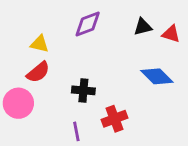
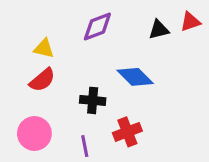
red triangle: (171, 34) -> (190, 22), moved, turned -36
blue diamond: (157, 76) -> (135, 77), moved
pink circle: (18, 103) -> (34, 134), moved

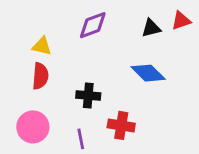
blue diamond: (135, 77) -> (148, 73), moved
red semicircle: (42, 80) -> (40, 76), turned -45
red cross: (127, 132) -> (121, 125), turned 30

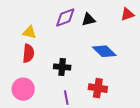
black triangle: (151, 28) -> (88, 20), moved
red cross: (121, 125) -> (98, 88), moved
purple line: (81, 139) -> (66, 98), moved

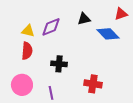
purple diamond: (65, 18) -> (51, 27), moved
blue diamond: (104, 51) -> (108, 34), moved
purple line: (66, 98) -> (51, 93), moved

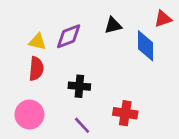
blue diamond: (108, 34) -> (145, 46), turned 45
purple line: (51, 93) -> (82, 125), moved, turned -32

